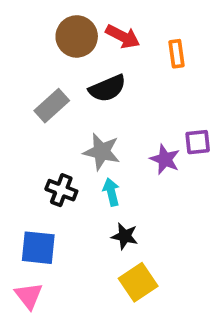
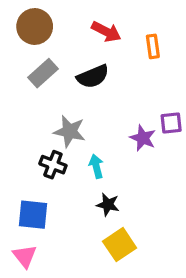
brown circle: (77, 36) -> (35, 27), moved
gray rectangle: (52, 106) -> (43, 73), moved
gray star: (102, 152) -> (70, 131), moved

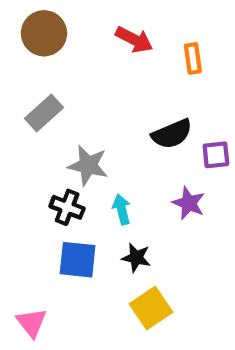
gray rectangle: (43, 73) -> (44, 113), moved
black semicircle: (93, 76) -> (172, 134), moved
purple star: (143, 138) -> (189, 203), moved
blue square: (33, 215) -> (78, 260), moved

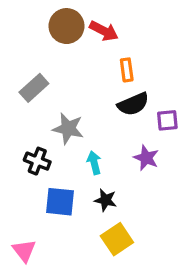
brown circle: (44, 33) -> (67, 26), moved
orange rectangle: (193, 58) -> (127, 70), moved
black cross: (67, 207) -> (37, 161), moved

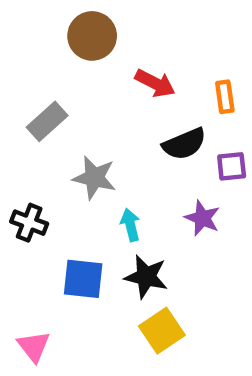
red arrow: (104, 31) -> (155, 83), moved
orange rectangle: (127, 70) -> (225, 97), moved
black cross: (37, 161) -> (29, 223), moved
black star: (106, 200) -> (146, 277), size x1.4

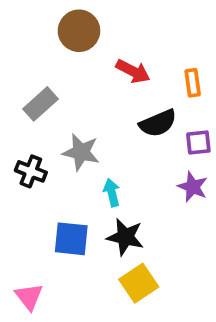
purple star: (202, 218) -> (193, 187), moved
black cross: (29, 223) -> (31, 171), moved

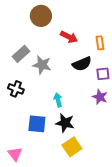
gray star: (81, 152) -> (42, 65), moved

